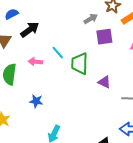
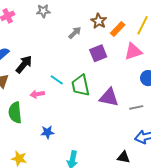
gray arrow: (91, 19) -> (75, 33), moved
purple triangle: (104, 82) -> (109, 97), size x1.5

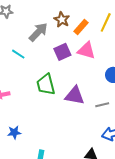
gray arrow: (75, 33) -> (38, 32), size x1.5
pink triangle: (133, 51) -> (86, 50), moved, turned 36
cyan line: (57, 80) -> (18, 54), moved

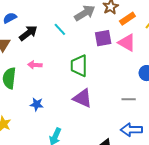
purple triangle: (75, 96) -> (83, 98), moved

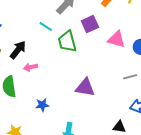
black arrow: (28, 33) -> (18, 50), moved
pink triangle: (127, 43) -> (116, 39), moved
green trapezoid: (79, 66) -> (67, 42), moved

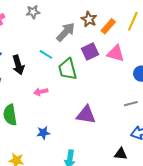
pink triangle: (116, 39) -> (116, 53), moved
black arrow: (18, 50) -> (18, 65), moved, turned 126
pink arrow: (31, 67) -> (41, 92), moved

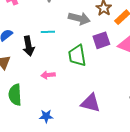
gray arrow: (66, 32) -> (79, 18), turned 55
cyan line: (46, 54) -> (48, 32), moved, turned -40

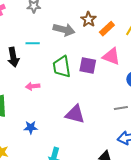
purple square: (101, 40) -> (88, 66), moved, turned 30

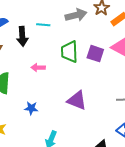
gray arrow: (64, 30) -> (76, 15), turned -35

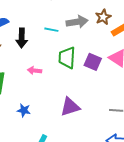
cyan line: (43, 25) -> (51, 30), moved
purple triangle: (77, 100) -> (70, 107), turned -45

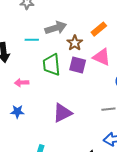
brown star: (103, 17) -> (75, 43), moved
blue star: (24, 110) -> (17, 112), moved

